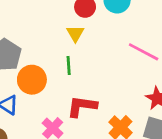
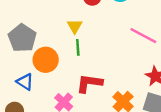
yellow triangle: (75, 34) -> (75, 26), moved

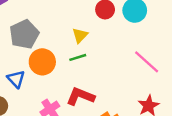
green line: (78, 47) -> (78, 57), turned 63

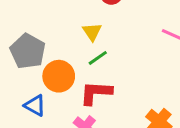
red L-shape: (80, 96) -> (96, 93), moved

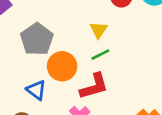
red L-shape: (96, 93) -> (94, 86), turned 152

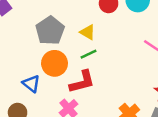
yellow triangle: (99, 30) -> (88, 32), turned -35
gray pentagon: (37, 39) -> (50, 31), moved

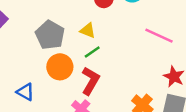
red L-shape: (82, 82) -> (90, 81), turned -36
blue triangle: (31, 84) -> (25, 92), moved

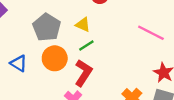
blue triangle: (25, 92) -> (19, 63), moved

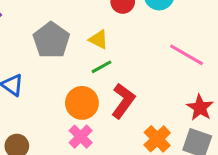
orange circle: (55, 58) -> (82, 103), moved
red L-shape: (83, 73) -> (123, 101), moved

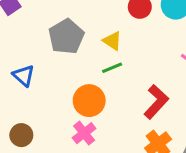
red L-shape: (123, 101) -> (156, 102), moved

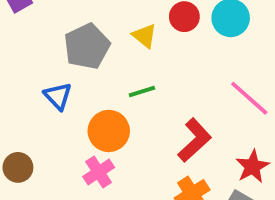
yellow triangle: (112, 41) -> (145, 36), moved
blue triangle: (24, 76) -> (58, 96), moved

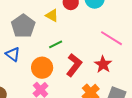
red L-shape: (194, 140) -> (74, 65), moved
red star: (252, 167) -> (103, 64), moved

